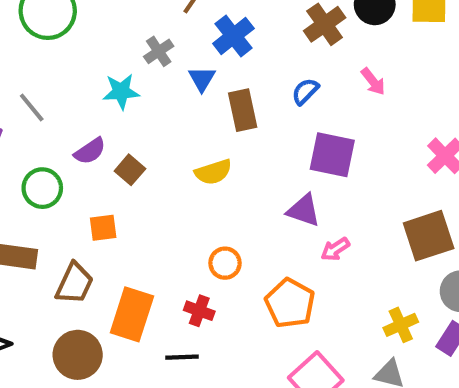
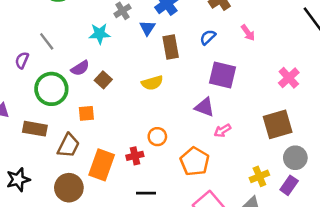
green circle: (42, 188) -> (51, 89), size x1.4
red cross: (199, 311) -> (135, 156), moved, turned -35
black line: (182, 357) -> (146, 193), moved

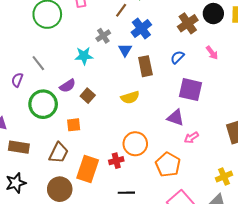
brown rectangle: (35, 129) -> (19, 147), moved
orange circle: (157, 137) -> (135, 144), size x1.5

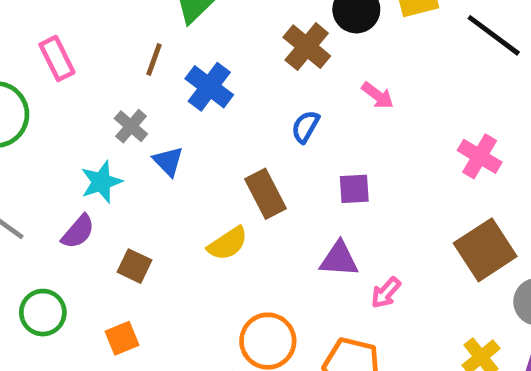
blue triangle: (125, 50) -> (168, 161), moved
brown rectangle: (145, 66) -> (265, 194), moved
purple semicircle: (68, 86) -> (78, 232), moved
purple square: (191, 90) -> (354, 189), size x0.6
green circle: (43, 104) -> (43, 313), size x0.7

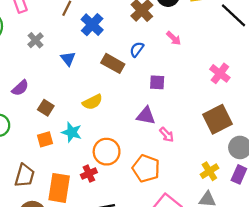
gray cross: (131, 126) -> (36, 40), moved
cyan star: (101, 182) -> (72, 132), moved, turned 30
brown rectangle: (265, 194) -> (113, 63), moved, turned -40
pink arrow: (386, 293) -> (167, 135), turned -91
orange square: (122, 338) -> (45, 139), moved

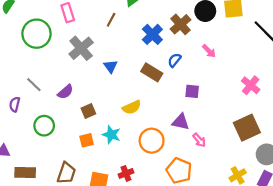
blue cross: (92, 25) -> (152, 34), moved
gray cross: (36, 40) -> (81, 48), size x1.6
brown square: (46, 108) -> (88, 111), turned 32
orange circle: (107, 152) -> (152, 141), moved

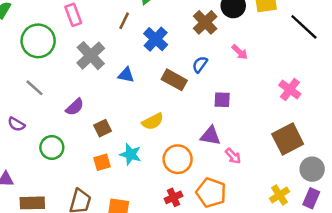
blue cross: (152, 34) -> (156, 39), moved
blue triangle: (111, 66) -> (126, 75), turned -40
gray line: (34, 85) -> (34, 88), moved
purple semicircle: (15, 104) -> (16, 124), turned -72
red cross: (126, 173) -> (173, 197), moved

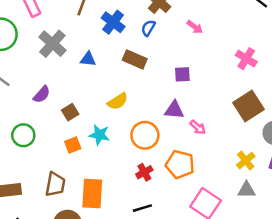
blue semicircle: (200, 64) -> (148, 28), moved

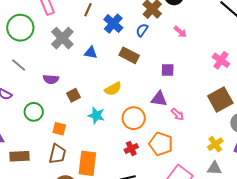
purple semicircle: (42, 94) -> (51, 79), turned 49
orange square: (73, 145) -> (59, 129), moved, turned 32

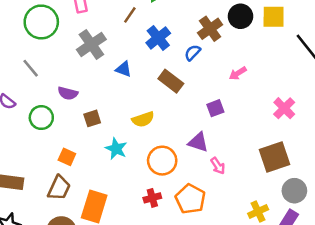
pink arrow: (180, 32) -> (238, 73), moved, turned 96
purple square: (168, 70) -> (215, 108), turned -32
green circle: (34, 112) -> (41, 118), moved

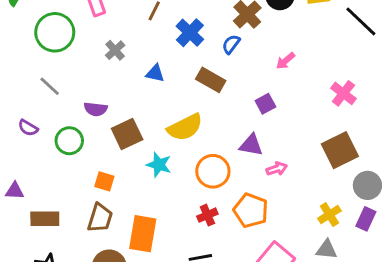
gray cross: (91, 44) -> (115, 50), size x0.6
brown square: (92, 118) -> (127, 134), size x1.5
yellow semicircle: (143, 119) -> (185, 127), size x1.4
pink arrow: (218, 166) -> (277, 169), turned -66

